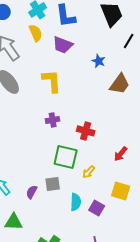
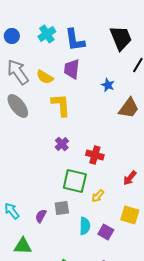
yellow semicircle: (36, 33) -> (45, 77), moved, turned 144
purple trapezoid: (63, 45) -> (72, 69), turned 75
purple cross: (53, 120) -> (62, 144), turned -32

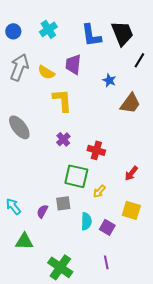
blue L-shape: (75, 40) -> (91, 35), moved
gray arrow: (18, 72) -> (19, 67), turned 56
gray ellipse: (18, 106) -> (19, 127), moved

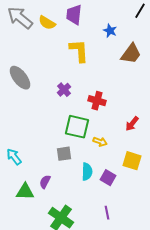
gray arrow: (19, 67) -> (20, 18), turned -72
yellow L-shape: (62, 100) -> (79, 51), moved
yellow arrow: (99, 191) -> (100, 142), turned -112
purple semicircle: (42, 211) -> (45, 182), moved

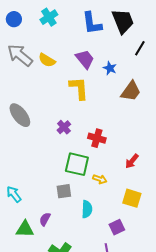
purple trapezoid: (74, 15) -> (85, 59), moved, turned 135
purple square: (108, 178) -> (117, 227), moved, turned 35

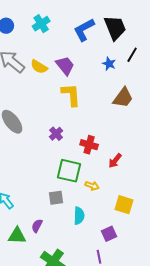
blue L-shape: (92, 23) -> (84, 30), turned 70
purple trapezoid: (85, 59) -> (65, 66), moved
blue star: (110, 68) -> (109, 64), moved
red arrow: (132, 161) -> (115, 161), moved

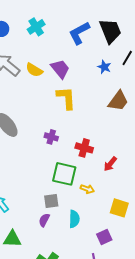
purple cross: (56, 134) -> (51, 137), turned -32
purple semicircle: (37, 226) -> (44, 220), moved

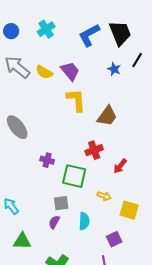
brown trapezoid: (118, 101) -> (107, 116), moved
purple cross: (51, 137) -> (47, 160), moved
red cross: (84, 148) -> (94, 150), turned -36
yellow arrow: (87, 189) -> (104, 196), moved

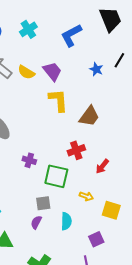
black trapezoid: (120, 33) -> (110, 19), moved

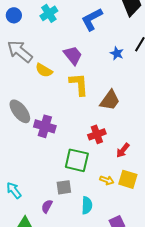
yellow semicircle: (26, 72) -> (44, 70), moved
purple cross: (29, 160) -> (45, 126), moved, size x1.5
yellow square: (111, 210) -> (128, 179), moved
purple semicircle: (36, 222) -> (47, 206), moved

